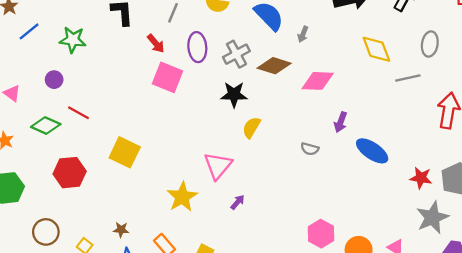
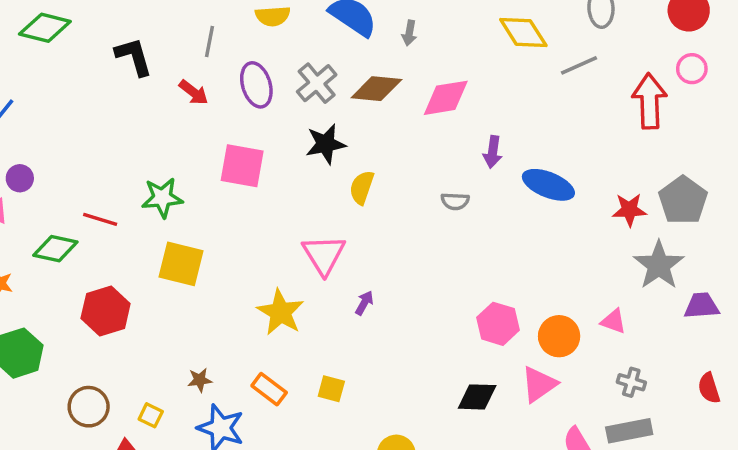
green star: (73, 40) -> (162, 198), moved
pink square: (167, 77) -> (242, 166), moved
purple circle: (54, 80) -> (20, 178), moved

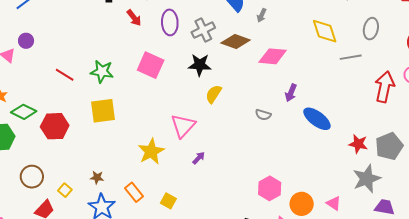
green diamond: (55, 249) -> (24, 112), moved
yellow square: (181, 264) -> (103, 111), turned -36

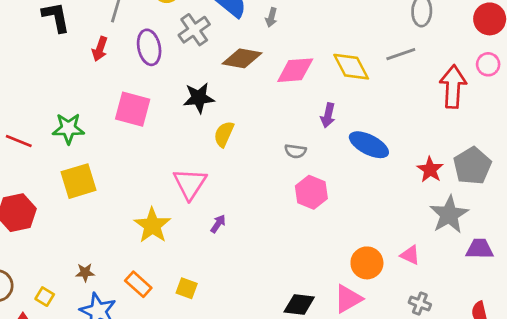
red arrow: (134, 18) -> (100, 49), turned 66
gray cross: (203, 30) -> (194, 30), moved
yellow diamond: (325, 31) -> (351, 67), moved
red star: (358, 144) -> (430, 170), turned 30
pink hexagon: (270, 188) -> (311, 192), moved

